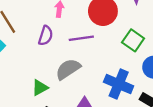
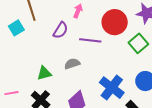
green square: (133, 40) -> (138, 43), moved
gray semicircle: (68, 69) -> (72, 64), size x0.7

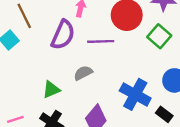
purple semicircle: (60, 30) -> (63, 35), size x1.4

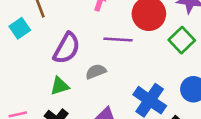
purple semicircle: (63, 35) -> (67, 48), moved

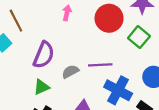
purple line: (118, 39) -> (100, 65), moved

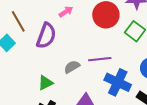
pink arrow: (67, 13) -> (66, 12), turned 48
purple semicircle: (44, 55) -> (46, 36), moved

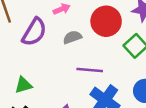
gray semicircle: (72, 67) -> (72, 37), moved

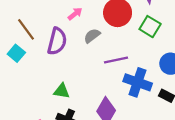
green triangle: (23, 85) -> (62, 91), turned 42

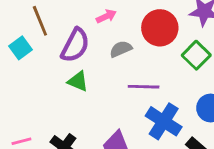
green triangle: (62, 91) -> (78, 81), moved

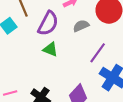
purple line: (144, 87) -> (98, 53), turned -55

